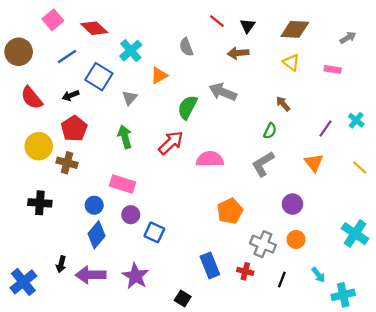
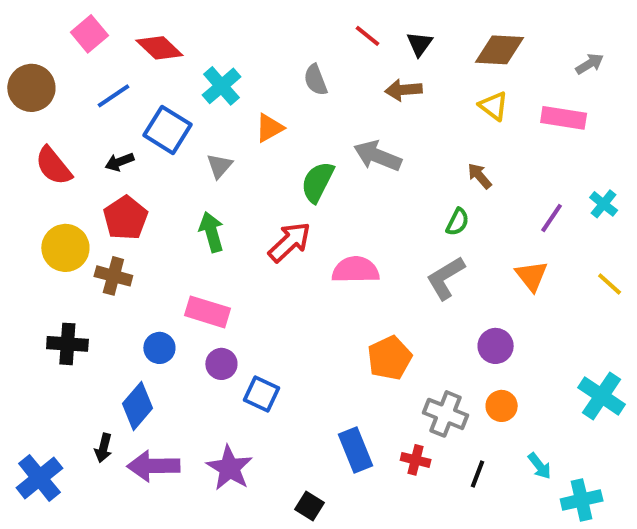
pink rectangle: (333, 69) -> (564, 118), size x1.5
blue diamond: (97, 235) -> (137, 406), moved

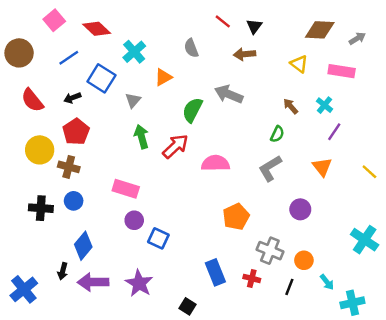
brown diamond: (500, 50) -> (320, 30), moved
cyan cross: (604, 204) -> (325, 105), moved
green arrow: (211, 232) -> (141, 137), moved
blue circle: (159, 348) -> (74, 201), moved
orange circle: (502, 406) -> (304, 260), moved

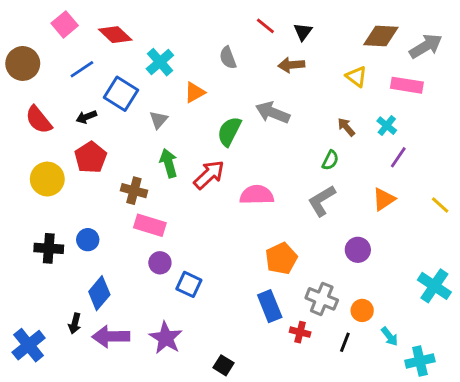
gray arrow: (357, 38) -> (426, 46), size x1.6
brown cross: (69, 167) -> (134, 191), moved
orange triangle: (322, 167) -> (384, 199), turned 35
blue rectangle: (215, 272) -> (270, 306), moved

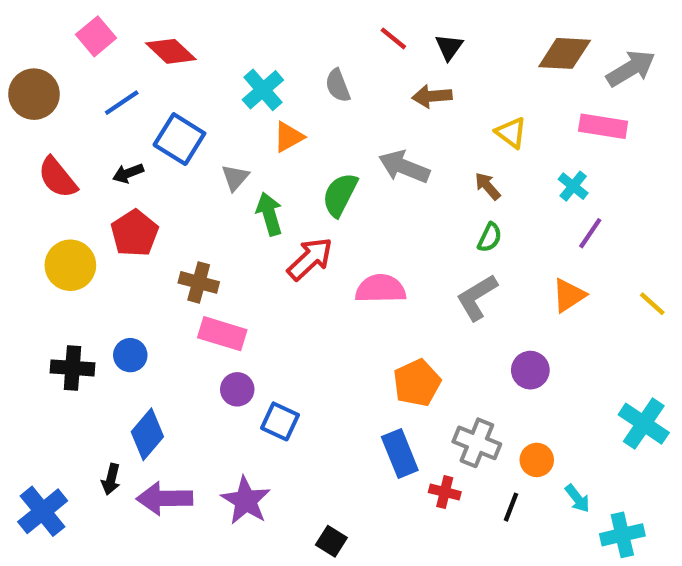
cyan cross: (160, 62) -> (263, 90), moved
yellow triangle: (356, 76) -> (511, 133), moved
brown arrow: (346, 127) -> (488, 186), moved
green arrow: (169, 163) -> (269, 214), moved

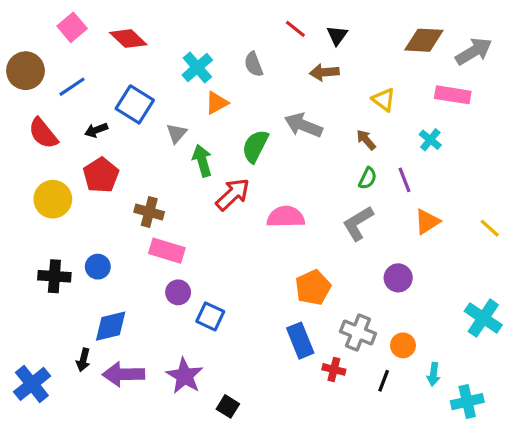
blue line: (122, 103) -> (72, 87), moved
purple line: (590, 233) -> (405, 180), moved, turned -55
blue diamond: (147, 434) -> (111, 326), turned 36
cyan arrow: (577, 498) -> (433, 374), turned 45
black square: (331, 541) -> (228, 406), moved

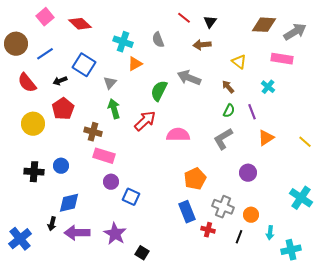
cyan cross: (197, 67) -> (123, 42), turned -30
green arrow: (202, 161) -> (114, 109), moved

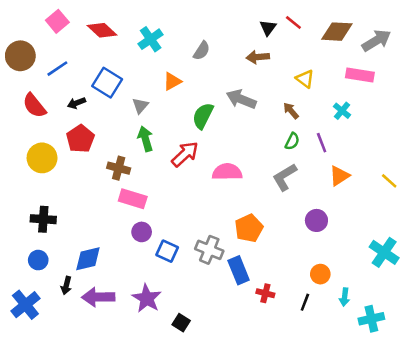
red line: (184, 18) -> (293, 23), moved
gray semicircle: (158, 40) -> (202, 51), turned -126
cyan cross: (123, 42) -> (151, 39), moved, turned 36
blue circle: (61, 166) -> (38, 260), moved
gray cross: (223, 207) -> (209, 250), moved

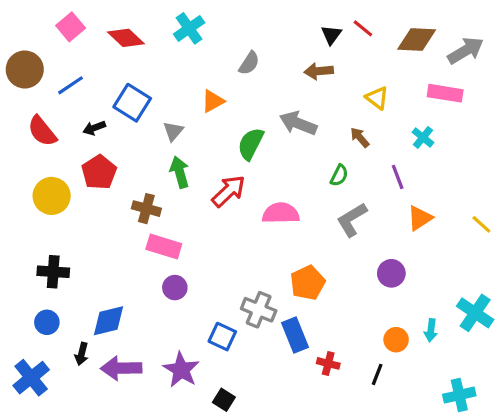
cyan cross: (151, 39) -> (189, 28), moved
green semicircle: (292, 141) -> (339, 175), moved
blue square: (167, 251) -> (222, 337), moved
cyan arrow: (345, 297) -> (431, 330), moved

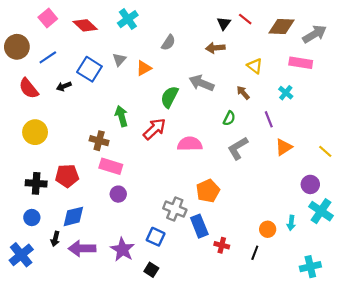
gray triangle: (173, 131) -> (119, 60), moved
red pentagon: (99, 172) -> (67, 176), moved, turned 30
purple circle: (391, 273) -> (310, 184), moved
blue square: (222, 337) -> (156, 237), moved

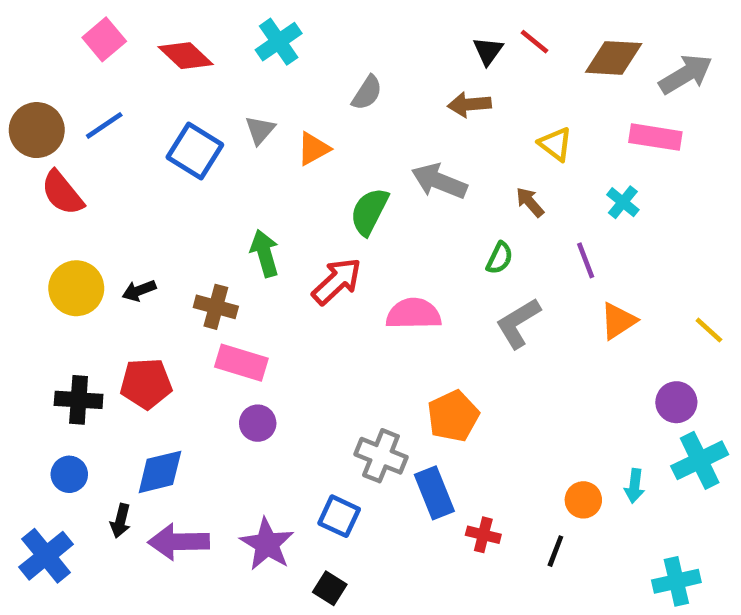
brown circle: (17, 47) -> (37, 130), moved
black arrow: (64, 86) -> (139, 291), moved
cyan cross: (321, 211) -> (700, 460), turned 30

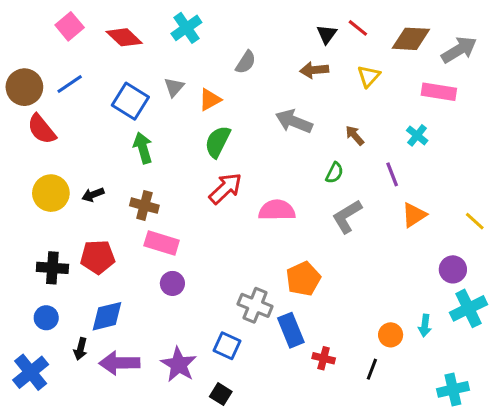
yellow triangle: (555, 144) -> (369, 76), moved, turned 35
green semicircle: (369, 211) -> (218, 142), moved
green arrow: (265, 253) -> (143, 148), moved

